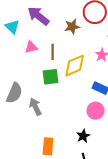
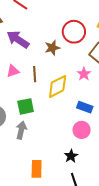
green square: (51, 77) -> (26, 106), moved
gray arrow: (35, 107) -> (21, 130), turned 42

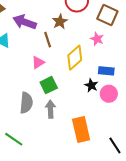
pink triangle: (13, 71) -> (38, 62), moved
brown line: (35, 74) -> (48, 40), moved
black star: (71, 156) -> (91, 85), moved
orange rectangle: (37, 169) -> (81, 130), moved, size x1.4

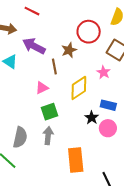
gray semicircle: (26, 103) -> (20, 137), moved

